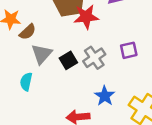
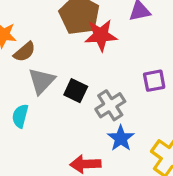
gray cross: (94, 58) -> (110, 105), moved
black square: (68, 60) -> (76, 91), turned -36

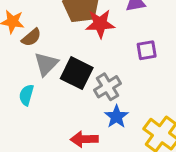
purple square: (154, 81) -> (147, 50), moved
black square: (76, 91) -> (77, 73), size x1.5

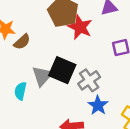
red star: (100, 24) -> (80, 27), turned 30
gray triangle: (46, 64) -> (42, 76), moved

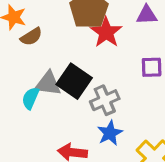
gray triangle: (42, 76) -> (48, 84), turned 45
cyan semicircle: (20, 91) -> (30, 98), moved

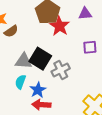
cyan semicircle: (30, 98) -> (20, 82), moved
blue star: (110, 133) -> (38, 90), moved

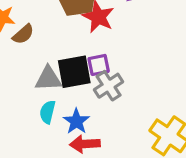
purple square: (90, 47) -> (99, 65), moved
black square: (40, 59) -> (74, 72), turned -35

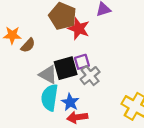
gray triangle: (48, 79) -> (48, 75), turned 36
cyan semicircle: (47, 112) -> (50, 98), size x1.6

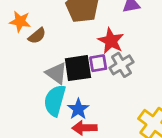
red star: (79, 29) -> (111, 41), moved
gray cross: (90, 76) -> (121, 65), moved

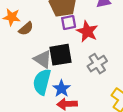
purple square: (98, 63) -> (69, 22), moved
gray cross: (121, 65) -> (97, 64), moved

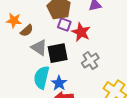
purple square: (69, 22) -> (64, 24), turned 32
gray triangle: (43, 59) -> (39, 48), moved

